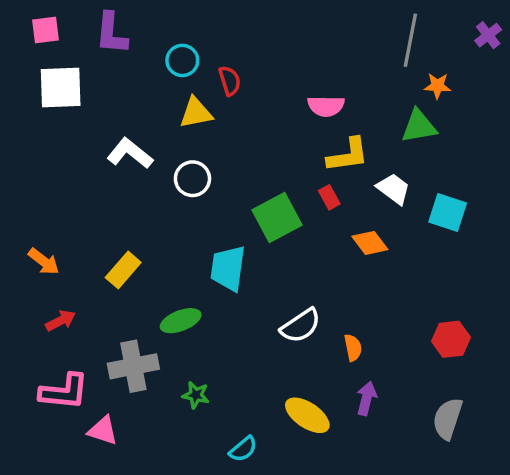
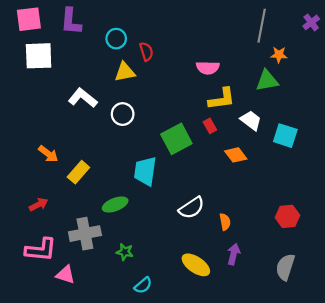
pink square: (45, 30) -> (29, 19), size x1.4
orange arrow: (44, 262) -> (48, 154), moved
cyan semicircle: (243, 449) -> (143, 285), moved

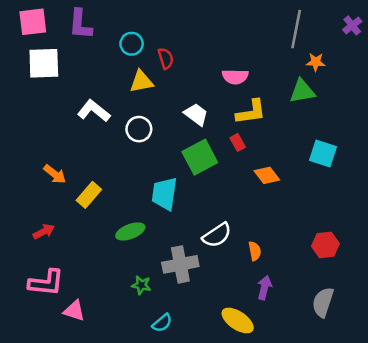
white trapezoid: (251, 120) -> (196, 114), moved
gray cross: (85, 234) -> (180, 264), moved
yellow ellipse: (196, 265) -> (238, 320), moved

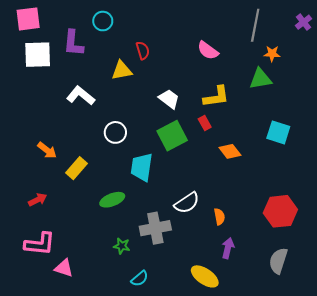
purple L-shape: (80, 24) -> (73, 43), moved
cyan circle: (132, 44) -> (103, 21), moved
pink semicircle: (235, 77) -> (208, 50), moved, turned 35
white circle: (139, 129) -> (115, 132), moved
red hexagon: (325, 245) -> (280, 211), size x1.4

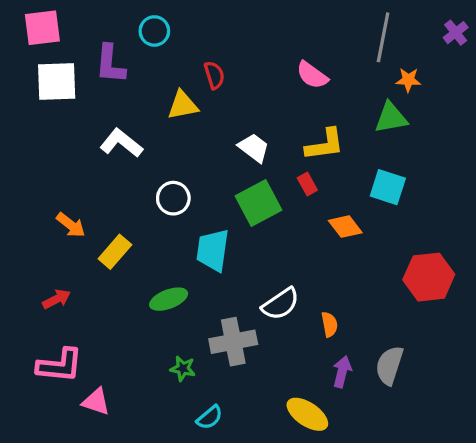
cyan square: (278, 132) -> (388, 187), moved
red hexagon: (280, 211) -> (429, 277), moved
gray semicircle: (278, 261) -> (389, 365), moved

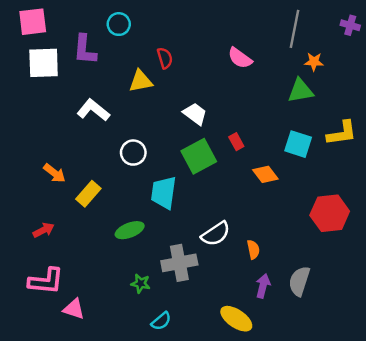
purple cross: (456, 33) -> (350, 25), turned -36
yellow L-shape: (325, 145) -> (342, 133), moved

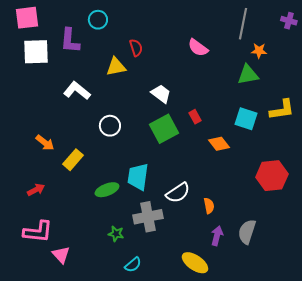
cyan trapezoid: (164, 193) -> (138, 177), moved
pink triangle: (74, 309) -> (61, 255), turned 30

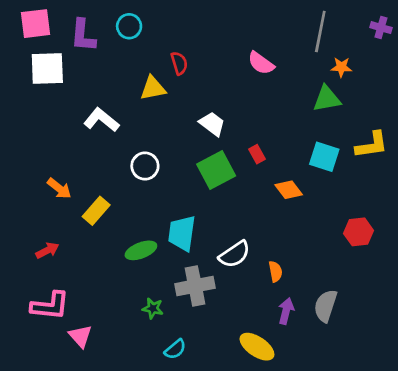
purple L-shape: (70, 41) -> (83, 35), moved
red hexagon: (272, 176) -> (359, 232), size x0.7

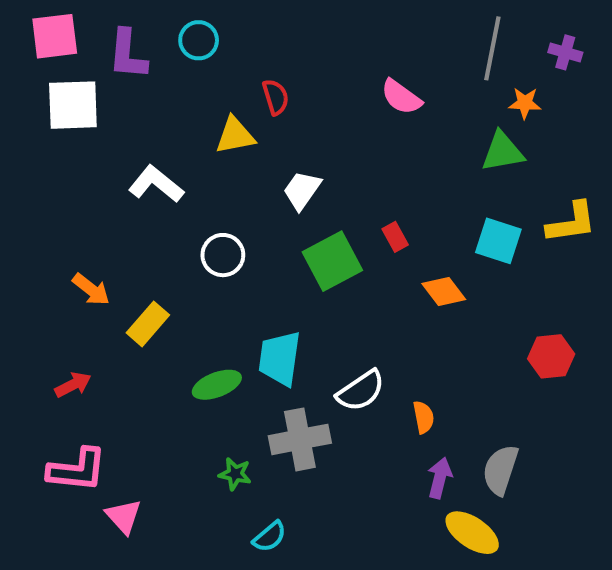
purple cross: (381, 28) -> (565, 52), moved
white trapezoid: (212, 124) -> (302, 190), moved, turned -92
yellow ellipse: (257, 347) -> (472, 533), moved

